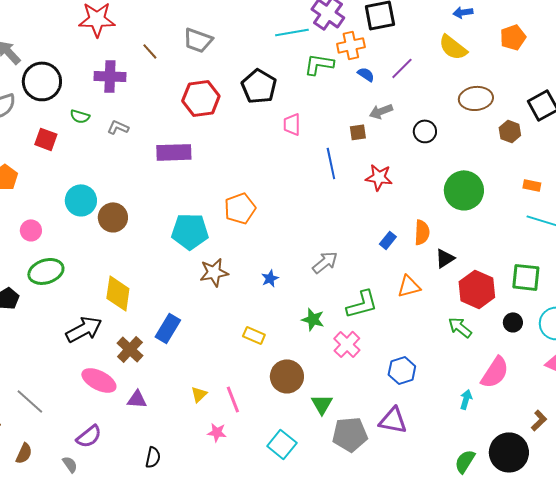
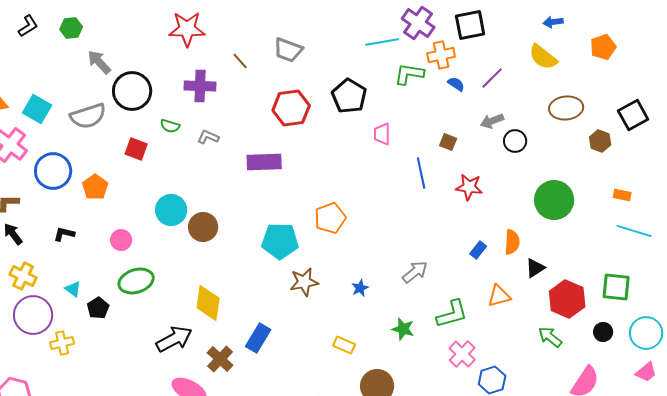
gray arrow: (381, 111) -> (492, 121), moved
brown square: (358, 132) -> (448, 142), turned 30
pink cross: (347, 344) -> (462, 354), moved

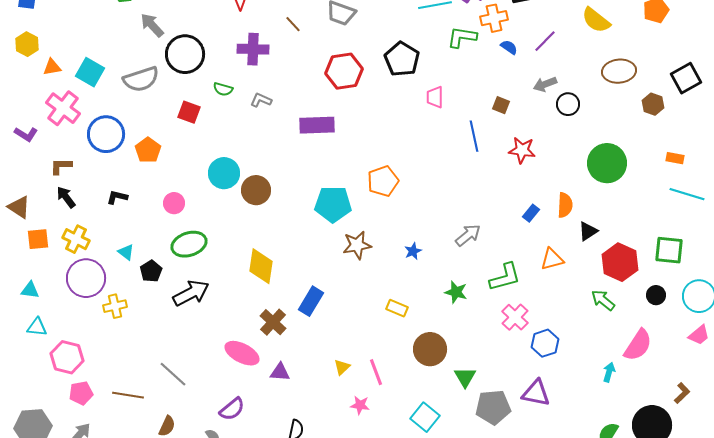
black arrow: (174, 339) -> (191, 293), moved

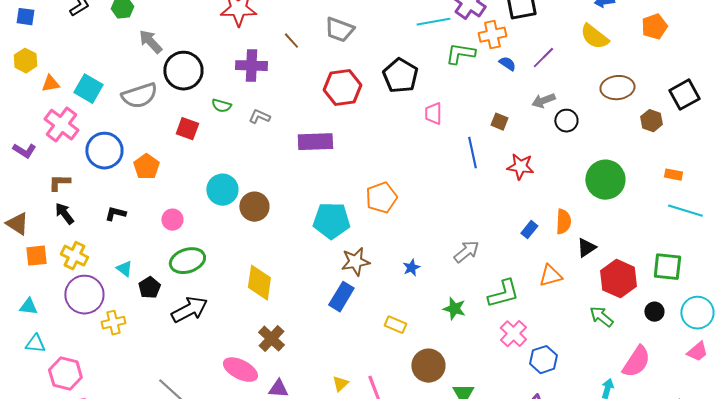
blue rectangle: (311, 301) -> (341, 297), moved

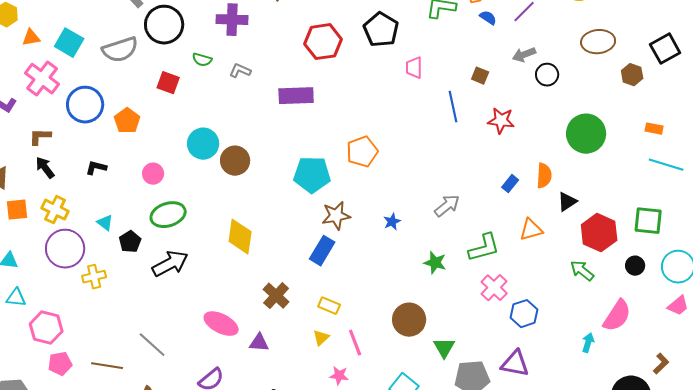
yellow rectangle: (395, 325) -> (329, 306), moved
brown cross: (271, 339) -> (276, 296), moved

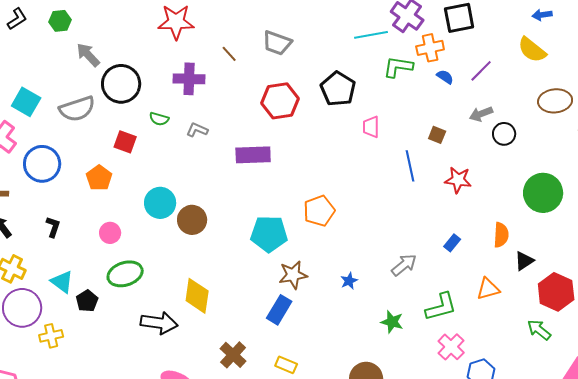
orange pentagon: (127, 121) -> (99, 178), moved
black L-shape: (96, 168) -> (53, 227), turned 95
blue rectangle: (510, 184) -> (452, 243), moved
cyan triangle: (105, 223) -> (62, 282), size x1.4
black arrow: (170, 264) -> (159, 323), moved, turned 36

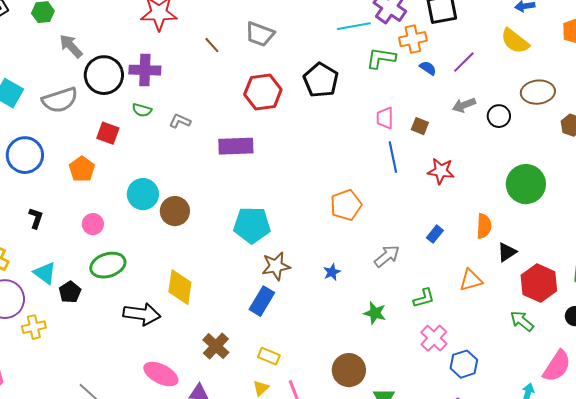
purple cross: (189, 79) -> (145, 70), moved
pink trapezoid: (371, 127) -> (385, 118), moved
black circle: (504, 134) -> (499, 116), moved
orange pentagon: (319, 211) -> (346, 205), moved
green L-shape: (441, 307) -> (424, 298), size x0.7

